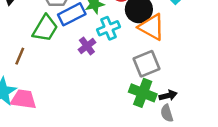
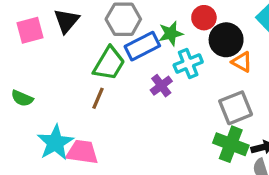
orange triangle: (152, 27) -> (242, 62), size x0.6
brown line: (20, 56) -> (98, 98), moved

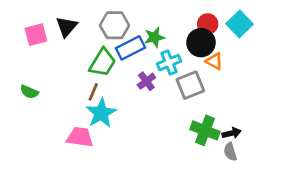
red circle: (204, 18) -> (208, 24), moved
gray square: (236, 108) -> (190, 85), moved
cyan star: (55, 143) -> (101, 113), moved

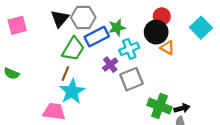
cyan square: (240, 24) -> (201, 28), moved
black triangle: (67, 27) -> (60, 19), moved
gray square: (190, 85) -> (131, 79), moved

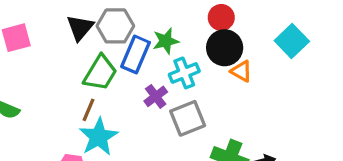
red circle: (162, 16) -> (221, 17), moved
blue rectangle: (97, 37) -> (136, 54), turned -40

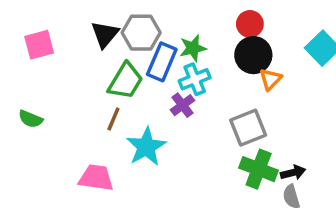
orange triangle: (241, 71) -> (271, 79), turned 45
cyan cross: (184, 73) -> (195, 79), moved
gray square: (188, 118) -> (248, 128), moved
cyan star: (99, 137) -> (146, 147), moved

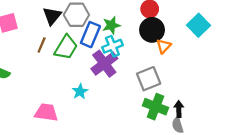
purple cross: (183, 105) -> (104, 64), size x1.6
brown line: (113, 119) -> (42, 45), moved
cyan star: (146, 147) -> (80, 92), size x0.6
black arrow: (293, 173) -> (179, 109), turned -77

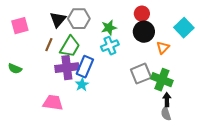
blue rectangle: (90, 35) -> (85, 67), moved
orange triangle: (164, 46) -> (163, 48), moved
purple cross: (104, 64) -> (67, 68), moved, turned 30
green cross: (156, 107) -> (162, 80), moved

